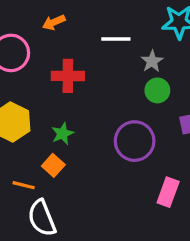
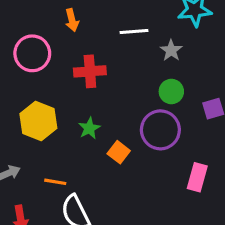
orange arrow: (54, 22) -> (72, 20), turned -75
green circle: (157, 90) -> (171, 91), moved
orange square: (53, 165) -> (119, 152), moved

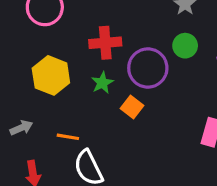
red cross: (90, 71) -> (105, 43), moved
purple circle: (160, 130) -> (148, 68), moved

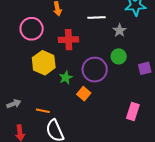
red cross: (105, 43) -> (69, 40), moved
yellow hexagon: (51, 75) -> (44, 63), moved

